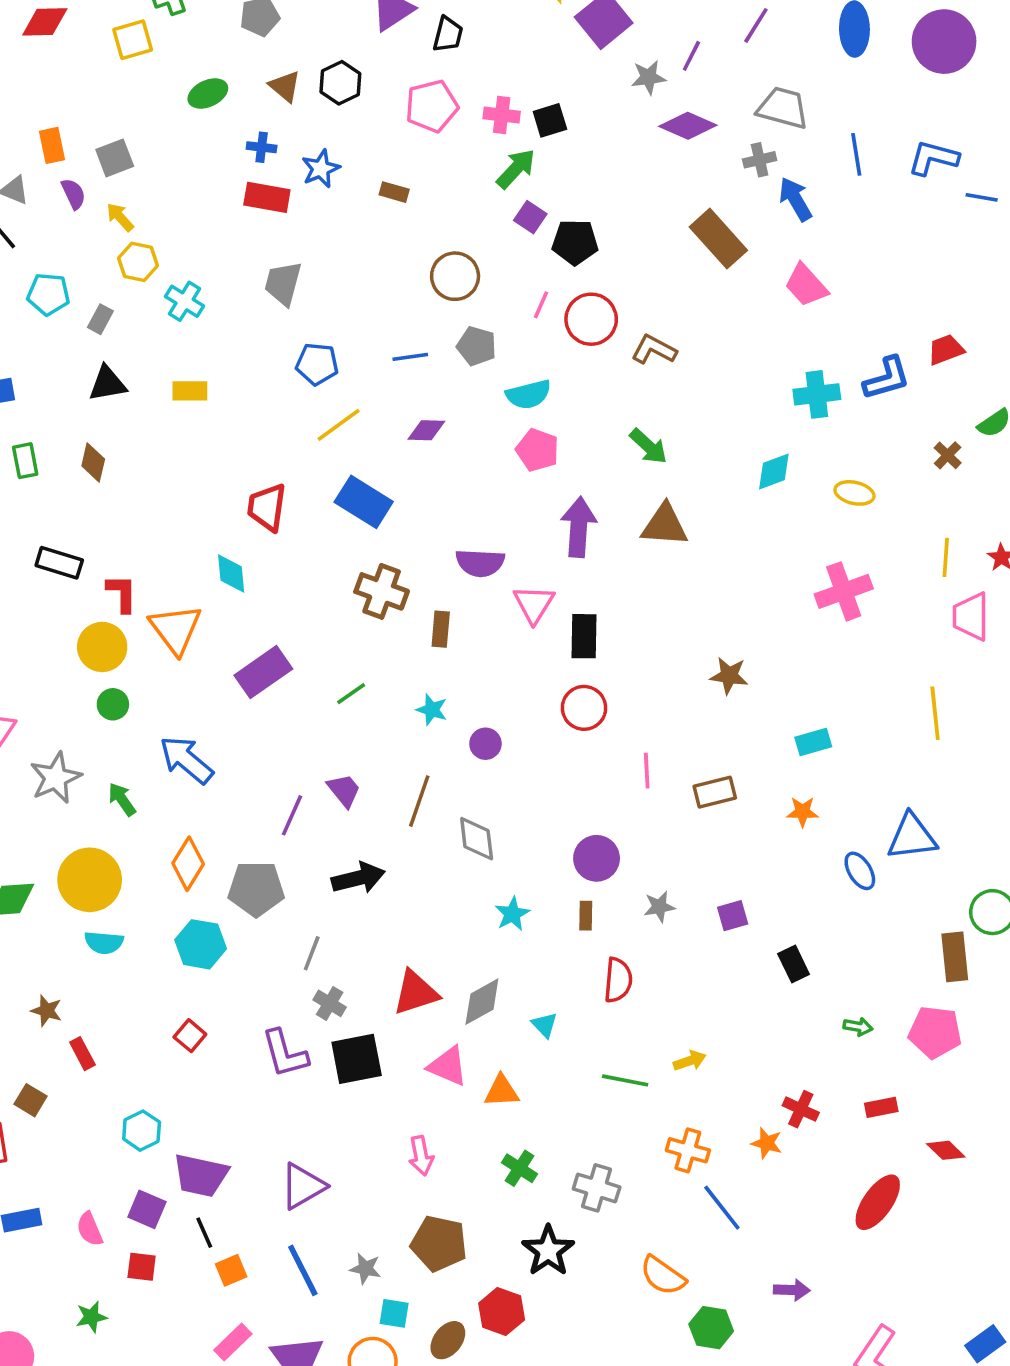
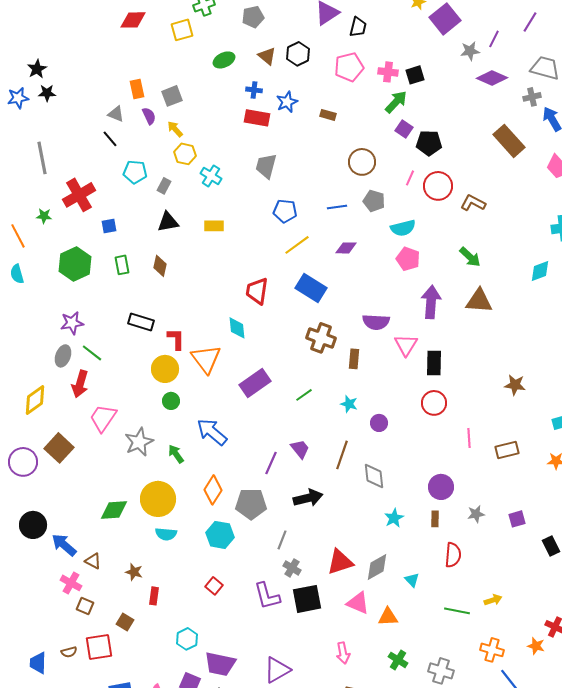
red rectangle: (82, 1054) -> (154, 596), turned 36

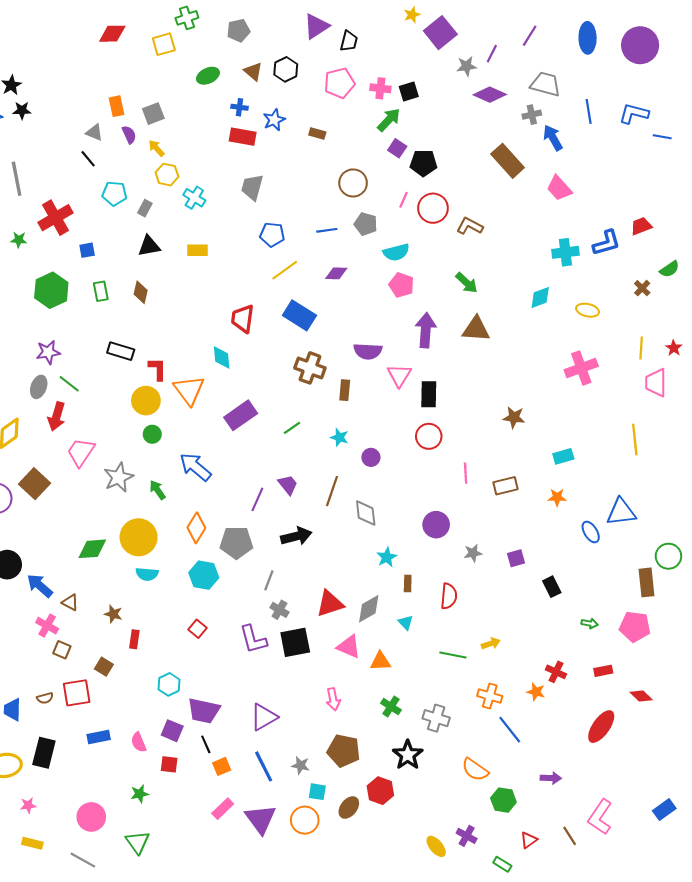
brown rectangle: (435, 519) -> (408, 584), moved

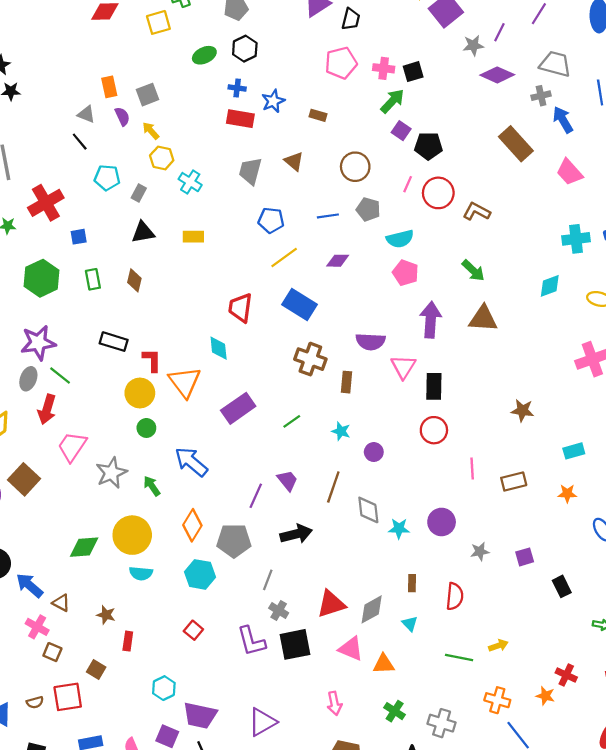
black hexagon: (286, 69) -> (245, 49), moved
brown triangle: (253, 71) -> (294, 161), moved
purple star: (48, 352) -> (38, 343), size x1.4
cyan star: (387, 557) -> (399, 529), moved, turned 30

